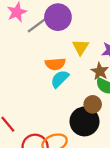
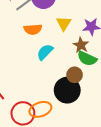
orange semicircle: (55, 64) -> (33, 29), moved

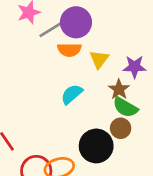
orange semicircle: (33, 29) -> (69, 50), moved
brown circle: (75, 75) -> (121, 128), moved

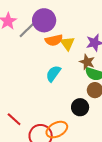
orange semicircle: (69, 50) -> (54, 40), moved
black circle: (96, 146) -> (80, 107), size x0.7

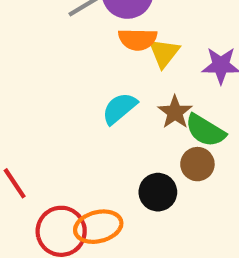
brown star: (87, 62) -> (175, 112), moved

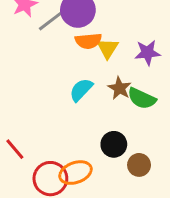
brown circle: (197, 164) -> (139, 165), moved

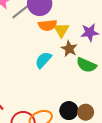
brown star: (120, 88) -> (69, 49), moved
black circle: (114, 144) -> (69, 111), moved

